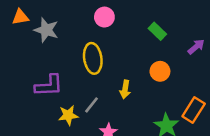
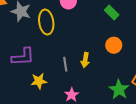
yellow ellipse: (93, 58) -> (46, 22), moved
gray line: (91, 105) -> (65, 64), moved, turned -48

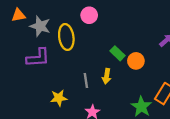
green rectangle: (112, 12) -> (117, 53), moved
purple L-shape: (23, 57) -> (38, 58), moved

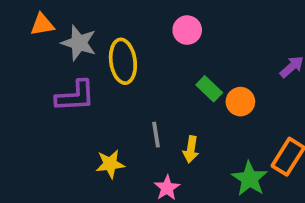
pink circle: (89, 15) -> (187, 30), moved
yellow arrow: (107, 76) -> (191, 149), moved

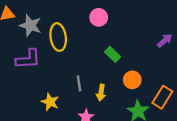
orange circle: (240, 102) -> (132, 80), moved
yellow star: (110, 164) -> (50, 102), turned 30

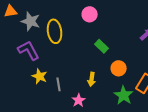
purple L-shape: (28, 59) -> (29, 50), turned -115
gray line: (79, 83) -> (59, 84), moved
yellow star: (50, 102) -> (40, 76), moved

